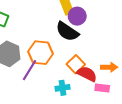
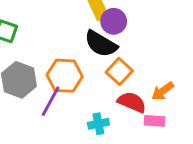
orange square: (76, 64) -> (119, 71), moved
orange arrow: (109, 67) -> (163, 91), turned 147

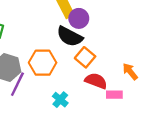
orange arrow: (163, 91) -> (130, 71), moved, turned 90
purple line: (51, 101) -> (17, 84), moved
cyan cross: (98, 124) -> (60, 100), moved, turned -35

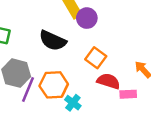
black semicircle: (70, 36) -> (53, 41), moved
orange hexagon: (43, 63) -> (54, 85), moved

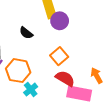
black semicircle: (53, 41) -> (26, 33), size x0.6
pink rectangle: (128, 94) -> (79, 93), size x1.6

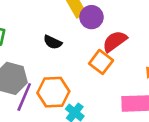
red semicircle: (65, 79) -> (115, 41), moved, turned -54

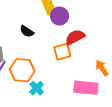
orange square: (101, 62) -> (62, 52), turned 30

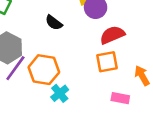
orange square: (62, 52) -> (107, 62), moved
pink rectangle: (86, 88) -> (120, 98), size x0.6

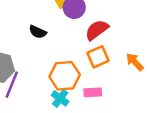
orange hexagon: (44, 70) -> (65, 76), moved
pink rectangle: (120, 98) -> (93, 92), moved

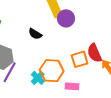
red semicircle: (97, 30) -> (94, 53), moved, turned -84
cyan cross: (60, 98) -> (38, 78), moved

